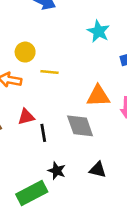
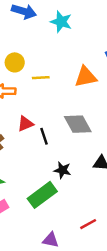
cyan star: (98, 31) -> (61, 22), moved
orange triangle: (98, 96) -> (86, 77), moved

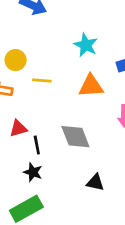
cyan star: (61, 22) -> (86, 45), moved
black star: (62, 170) -> (33, 172), moved

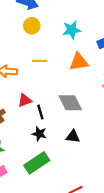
cyan star: (86, 45) -> (72, 30), turned -30
yellow circle: (16, 60) -> (32, 26), moved
black triangle: (95, 182) -> (73, 137), moved

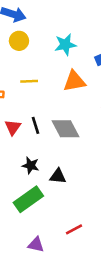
red triangle: (25, 100) -> (13, 127), turned -32
black line: (40, 112) -> (35, 125), moved
black triangle: (73, 137) -> (58, 176), moved

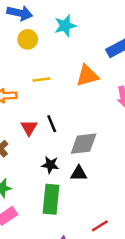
cyan star: (65, 45) -> (65, 26), moved
gray diamond: (65, 129) -> (84, 144), moved, turned -64
green rectangle: (28, 199) -> (51, 199), turned -44

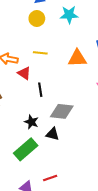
red triangle: (29, 128) -> (24, 73), moved, turned -40
green rectangle: (51, 199) -> (26, 149), turned 30
red line: (100, 226) -> (50, 178), moved

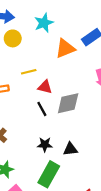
orange triangle: (77, 58) -> (65, 48), moved
red triangle: (24, 73) -> (45, 87), moved
gray diamond: (62, 111) -> (68, 103), moved

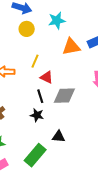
yellow line: (29, 72) -> (35, 61), turned -64
black star: (45, 145) -> (37, 115), moved

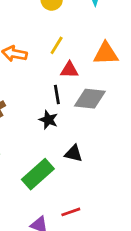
orange triangle: (71, 47) -> (106, 54), moved
red triangle: (47, 77) -> (69, 70), turned -32

